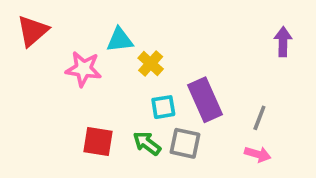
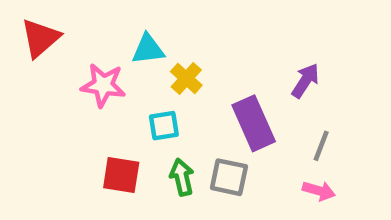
purple arrow: (283, 42) -> (305, 81), moved, turned 32
cyan square: (163, 107) -> (164, 126), moved
green arrow: (147, 143) -> (182, 177), turned 40

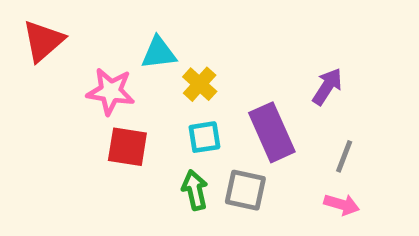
cyan square: (164, 126) -> (204, 137), moved
red square: (121, 175) -> (127, 147), moved

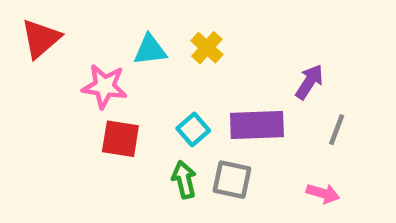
yellow cross: (200, 84) -> (207, 48), moved
purple rectangle: (272, 132) -> (257, 125), turned -68
cyan square: (204, 137) -> (193, 130), turned -32
gray line: (344, 156) -> (337, 130), moved

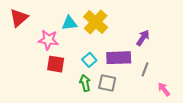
yellow cross: (207, 48) -> (96, 22), size x1.6
gray line: (337, 130) -> (145, 69), moved
pink arrow: (323, 193) -> (164, 89), moved, turned -144

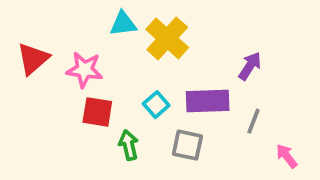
red triangle: (19, 18) -> (33, 59), moved
cyan triangle: (69, 23) -> (123, 24), moved
green arrow: (85, 83) -> (129, 145), moved

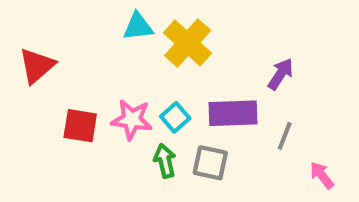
pink star: (84, 70) -> (132, 119), moved
red square: (97, 112) -> (80, 126), moved
green arrow: (129, 145) -> (165, 161), moved

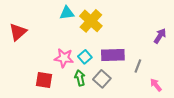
purple arrow: (281, 74) -> (160, 36), moved
red square: (80, 126) -> (44, 80), moved
gray square: (210, 163) -> (102, 79), turned 30

